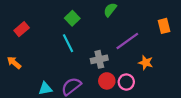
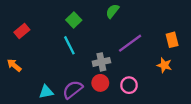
orange rectangle: (164, 26) -> (172, 40), moved
orange star: (146, 63) -> (164, 65), moved
red circle: (107, 81) -> (100, 83), moved

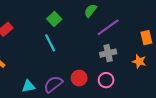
purple line: (130, 43) -> (108, 27), moved
gray cross: (101, 62) -> (108, 53), moved

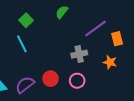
purple line: (108, 27) -> (96, 28), moved

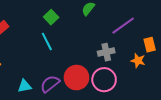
orange rectangle: (117, 39) -> (150, 45), moved
red circle: (51, 79) -> (77, 78), size x1.5
pink circle: (77, 81) -> (104, 80), size x1.5

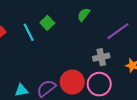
cyan line: (47, 41) -> (29, 32), moved

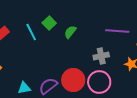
green semicircle: (84, 15) -> (70, 32), moved
purple line: (118, 31) -> (117, 31), turned 40

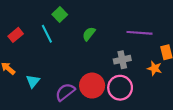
green square: (49, 23) -> (60, 14), moved
cyan triangle: (24, 88) -> (33, 81), moved, turned -40

